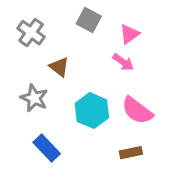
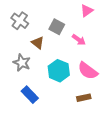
gray square: (89, 20) -> (57, 27), moved
pink triangle: (129, 34) -> (87, 11), moved

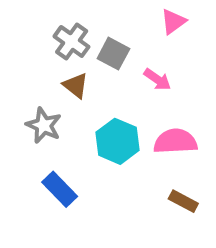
gray cross: (20, 21) -> (72, 42), moved
pink semicircle: (88, 71) -> (175, 141), turned 140
brown rectangle: (84, 98) -> (183, 201), moved, turned 40

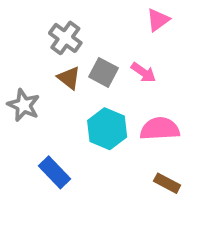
gray square: (113, 54) -> (103, 72), moved
gray star: (44, 125) -> (24, 105), moved

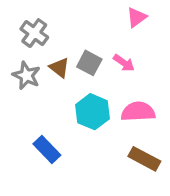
gray cross: (65, 38) -> (34, 33), moved
gray star: (24, 105) -> (26, 75), moved
brown rectangle: (167, 183) -> (144, 159), size x1.4

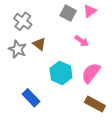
gray square: (89, 63) -> (68, 13), moved
pink semicircle: (138, 112) -> (91, 73), turned -50

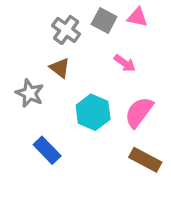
pink triangle: (90, 11) -> (137, 17), turned 48
gray cross: (23, 21) -> (66, 30), moved
gray star: (18, 49) -> (30, 93), moved

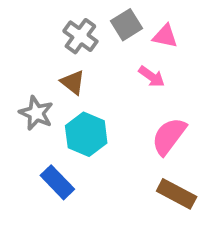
pink triangle: (137, 17) -> (165, 36), moved
gray square: (104, 20) -> (127, 25), turned 30
cyan hexagon: (93, 112) -> (86, 134), moved

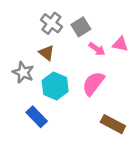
gray square: (127, 25) -> (81, 27), moved
pink triangle: (165, 36) -> (120, 44), moved
pink semicircle: (169, 136) -> (93, 83), moved

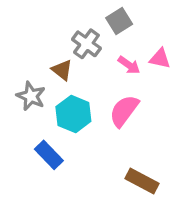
gray cross: (51, 23) -> (86, 44), moved
gray square: (81, 27) -> (119, 21), moved
brown rectangle: (113, 124) -> (142, 181), moved

